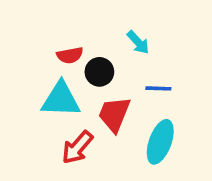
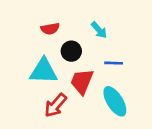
red semicircle: (70, 55) -> (50, 29), moved
cyan ellipse: (160, 142) -> (115, 101), turned -52

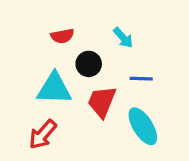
red arrow: (55, 105) -> (43, 134), moved

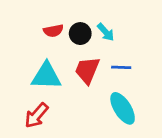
black circle: (89, 64) -> (80, 34), moved
red trapezoid: (102, 102) -> (87, 70), moved

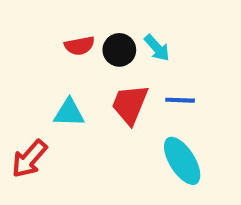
cyan triangle: (46, 76) -> (69, 113), size x0.7
red arrow: (36, 115) -> (29, 159), moved

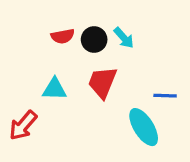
blue line: (180, 100) -> (165, 96), moved

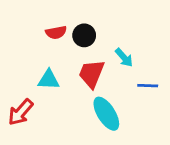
cyan arrow: (124, 38) -> (124, 58), moved
cyan ellipse: (144, 127) -> (106, 114), moved

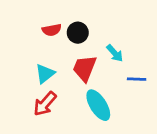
cyan triangle: (49, 80) -> (45, 74), turned -40
red arrow: (21, 112) -> (45, 104), moved

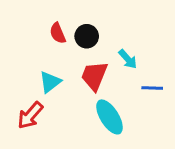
red semicircle: (52, 30) -> (58, 33), turned 78
red arrow: (45, 104) -> (30, 115), moved

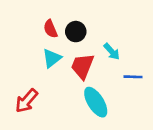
cyan triangle: (50, 82) -> (52, 58), moved

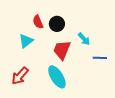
cyan triangle: (52, 58) -> (26, 41), moved
cyan ellipse: (96, 102) -> (57, 77), moved

